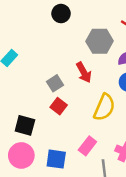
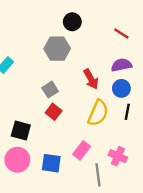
black circle: (61, 14) -> (72, 22), moved
gray hexagon: (100, 41) -> (57, 49), moved
red arrow: (84, 72) -> (91, 79), moved

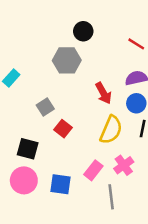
gray square: (50, 90) -> (45, 107), moved
pink cross: (118, 156) -> (124, 165), moved, turned 30

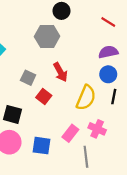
red arrow: (103, 93) -> (60, 72), moved
gray square: (45, 107) -> (28, 78), turned -32
pink cross: (124, 165) -> (97, 129), turned -30

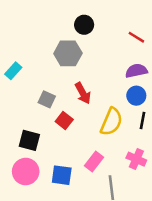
pink cross: (97, 129) -> (136, 159), moved

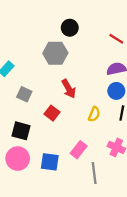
gray square: (47, 99) -> (24, 94), moved
yellow semicircle: (111, 122) -> (94, 114), size x0.6

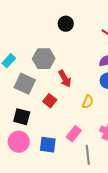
gray hexagon: (55, 53) -> (44, 59), moved
gray square: (24, 94) -> (25, 84), size x1.5

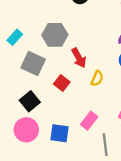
yellow semicircle: (88, 102) -> (97, 78), moved
black square: (22, 117) -> (30, 101), turned 36

